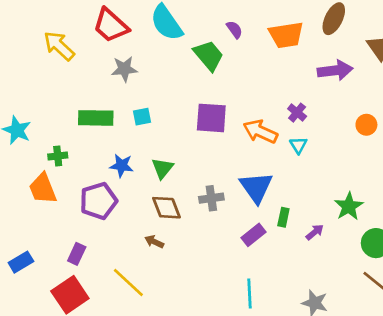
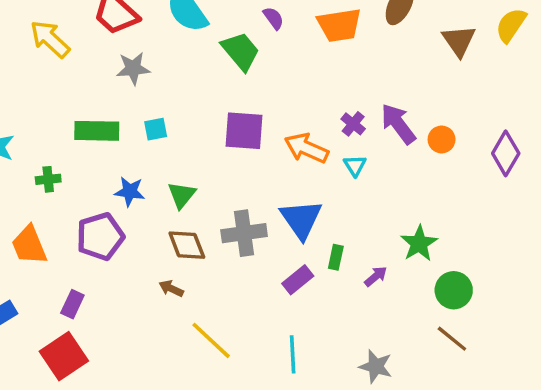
purple arrow: (335, 70) -> (398, 124), moved, turned -120
orange trapezoid: (43, 189) -> (29, 245), moved
gray cross: (211, 198) -> (244, 233), size x1.4
yellow line: (128, 283) -> (211, 340), moved

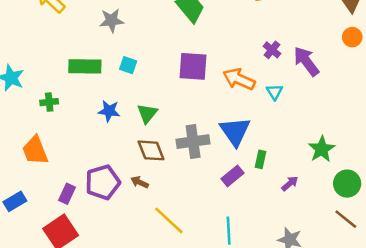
purple cross: (353, 124) -> (272, 50), moved
cyan square: (156, 129) -> (128, 65), turned 30
orange circle: (442, 139) -> (352, 37), moved
purple pentagon: (100, 237) -> (103, 182), moved
purple arrow: (376, 276) -> (290, 184), moved

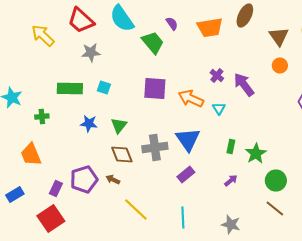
green rectangle: (261, 159) -> (231, 146), moved

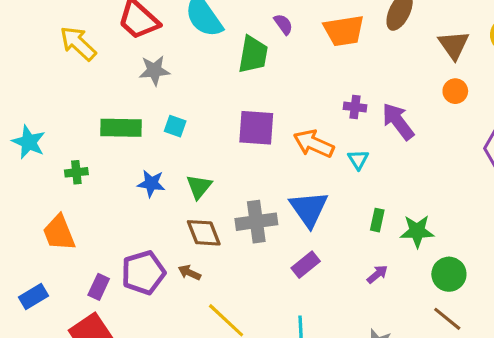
green trapezoid: (153, 42) -> (253, 55), turned 50
purple cross: (217, 76) -> (355, 107), turned -32
green star: (256, 154) -> (417, 231), turned 30

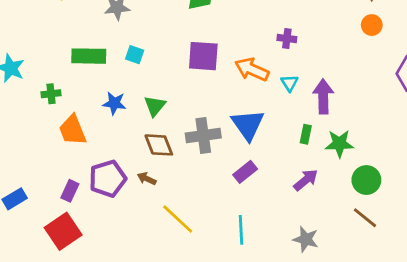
purple arrow: (398, 121) -> (323, 96), moved, turned 36
orange trapezoid: (59, 233) -> (73, 130), moved
purple arrow: (377, 274) -> (306, 180), size x1.4

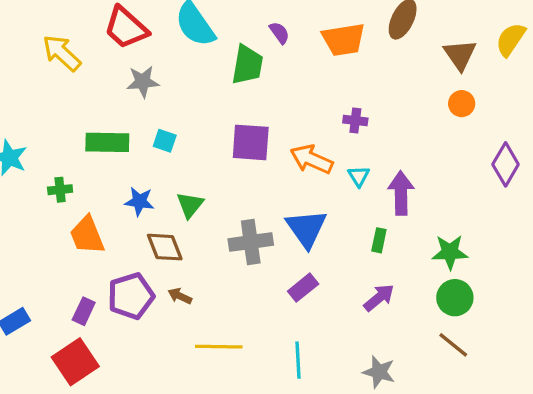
green star: (339, 144) -> (450, 252), moved
brown diamond: (159, 145) -> (165, 247), moved
yellow line: (178, 219) -> (219, 347), turned -42

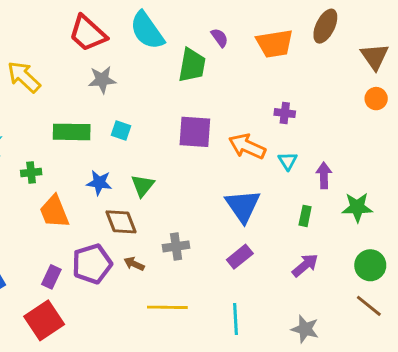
yellow arrow: (62, 53) -> (24, 77), moved
purple arrow: (401, 193) -> (324, 175), size x0.7
gray cross: (251, 242) -> (176, 246), moved, size x0.7
green star: (450, 252) -> (357, 207), moved

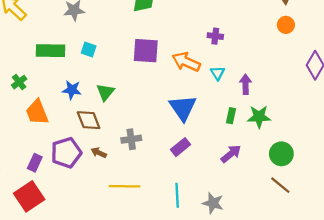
green cross: (31, 173) -> (19, 82), turned -32
green star: (357, 207) -> (259, 117), moved
gray star: (305, 329) -> (213, 203), moved

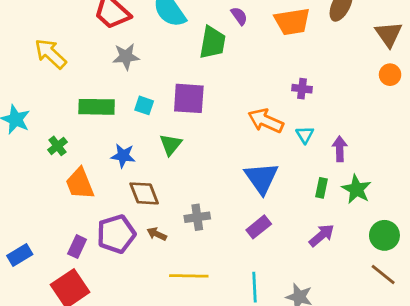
purple square: (146, 51) -> (189, 98), moved
green triangle: (105, 92) -> (171, 145), moved
green star: (259, 117) -> (357, 189), turned 30

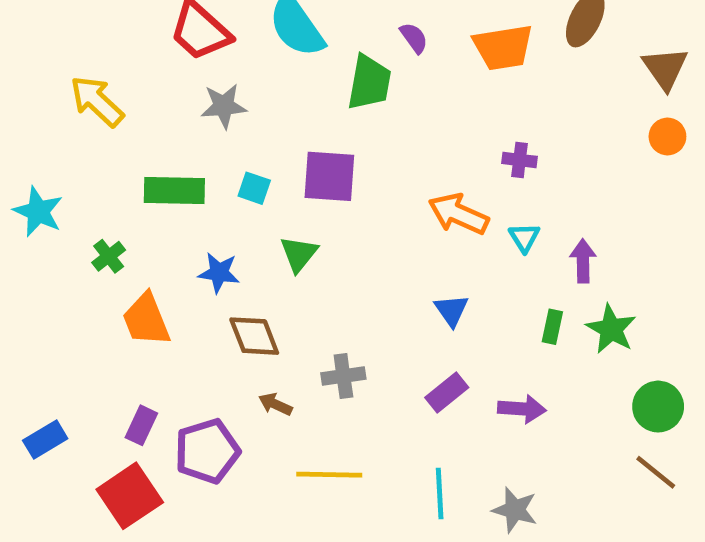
blue triangle: (261, 178) -> (451, 310), size x0.6
purple pentagon: (116, 234) -> (207, 451), moved
purple arrow: (322, 235) -> (522, 409), moved, turned 44

